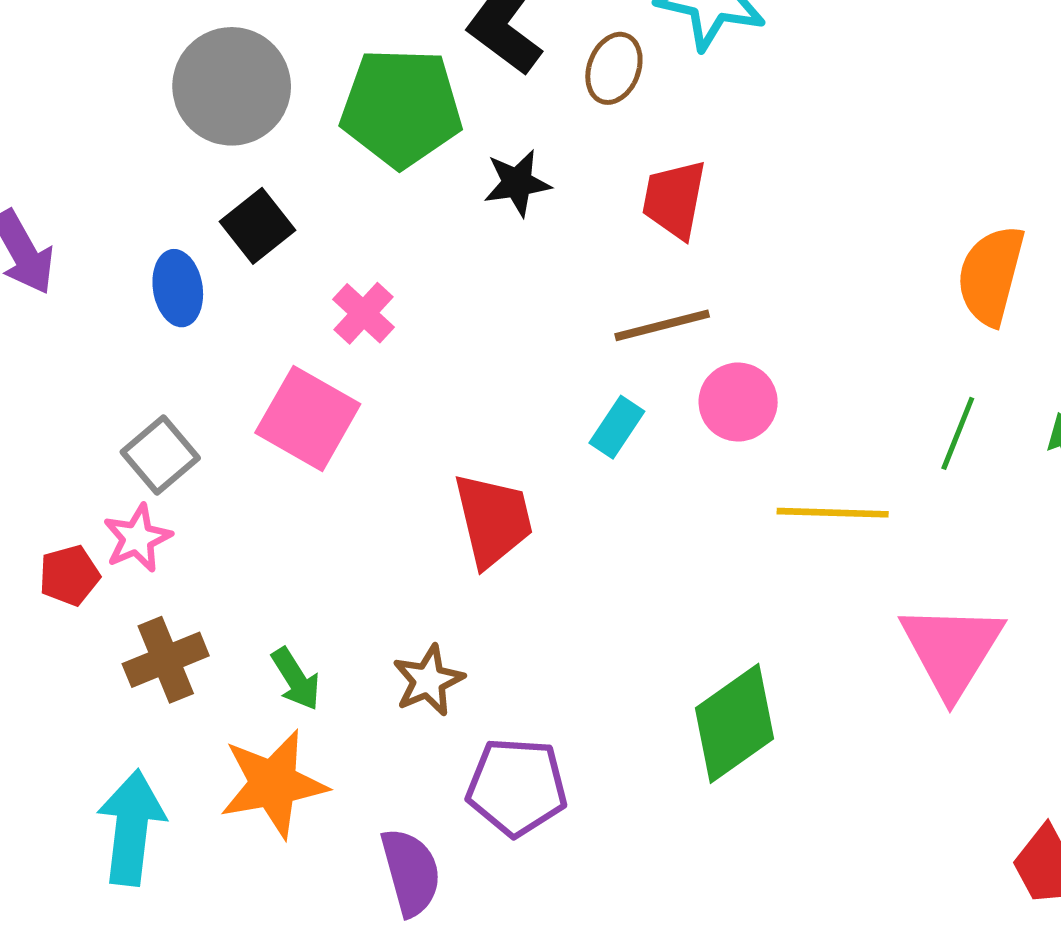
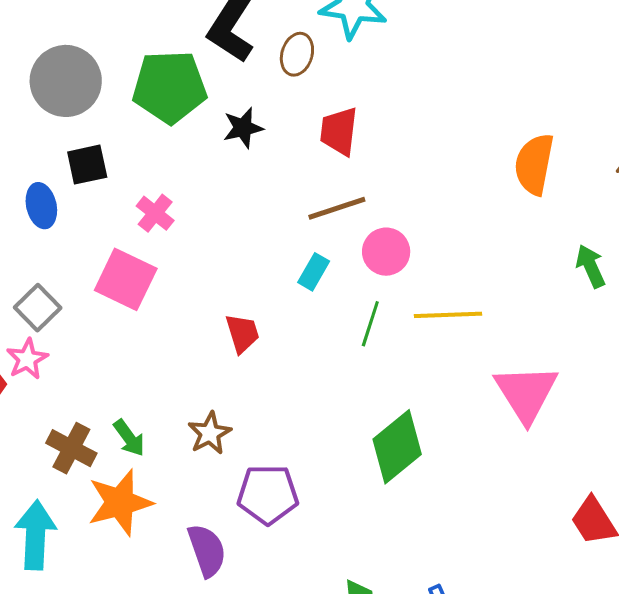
black square: (258, 226) -> (87, 165), turned 30
green line: (958, 433) -> (370, 324), moved
red trapezoid: (493, 520) -> (242, 333), size x0.7
brown cross: (166, 660) -> (71, 448), moved, turned -36

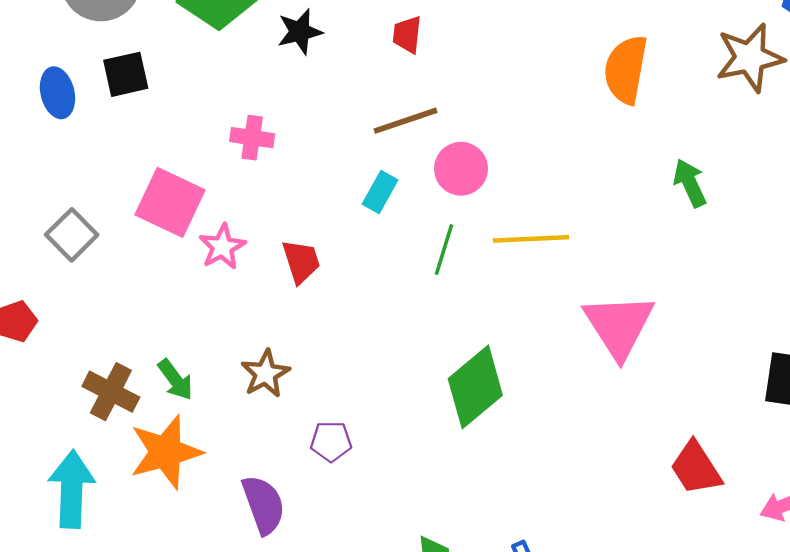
red trapezoid: (339, 131) -> (407, 35), size x0.7
blue ellipse: (41, 206) -> (57, 93), moved
pink cross: (155, 213) -> (252, 138), moved, turned -30
pink star: (27, 359) -> (222, 247), moved
purple pentagon: (268, 494) -> (331, 441), size x0.6

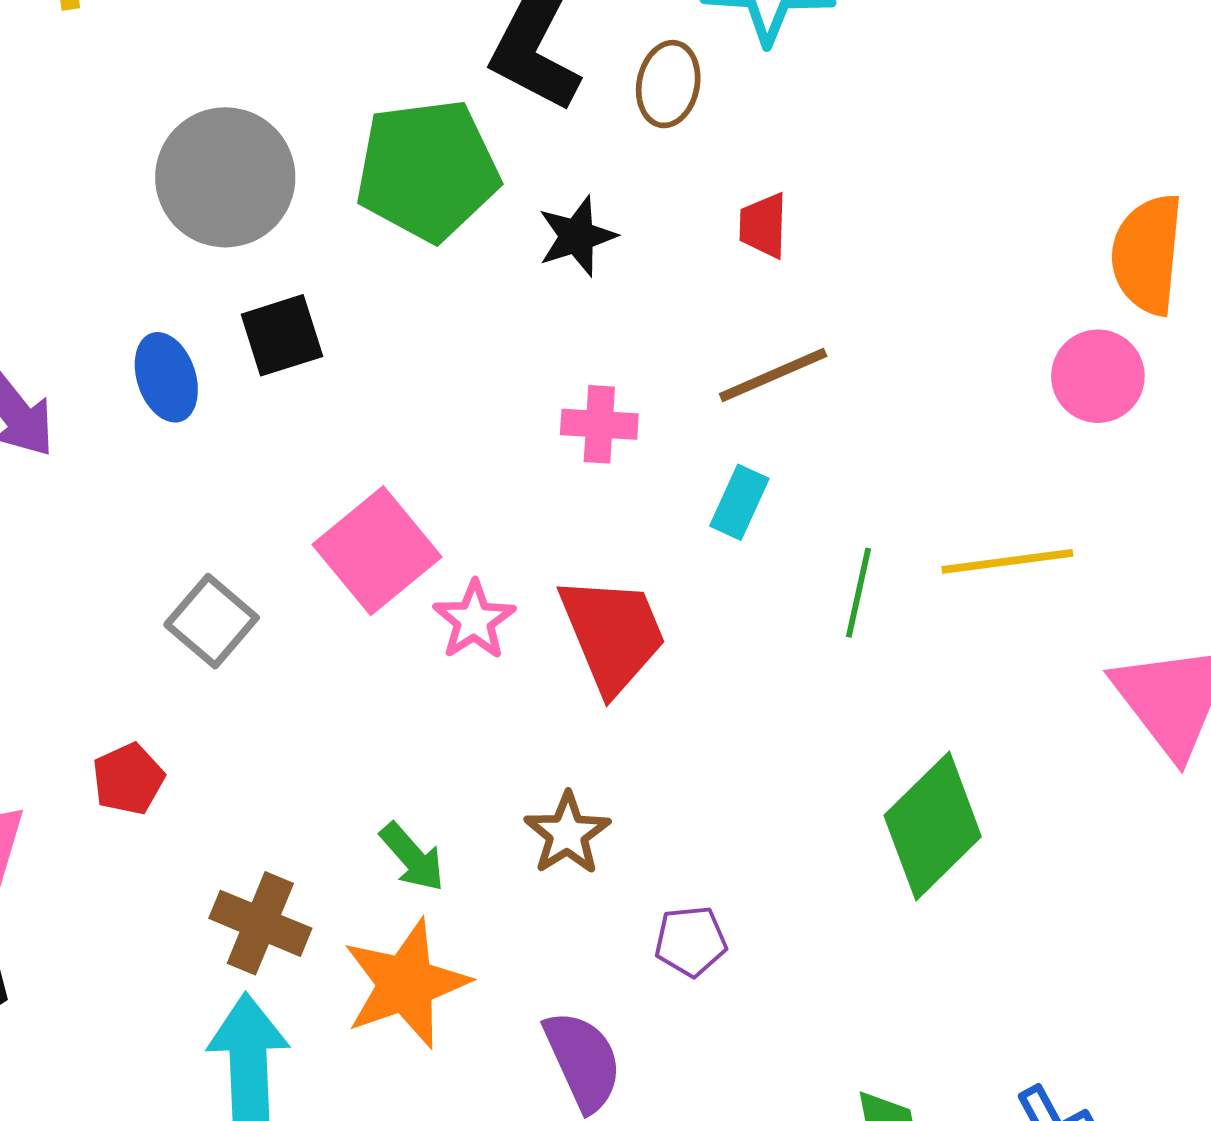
pink cross: (252, 138) -> (599, 424), moved
pink circle: (461, 169) -> (1098, 376), moved
pink square: (170, 202) -> (377, 551), turned 30
red trapezoid: (301, 261) -> (613, 634), size x1.6
brown cross: (111, 392) -> (260, 923), moved

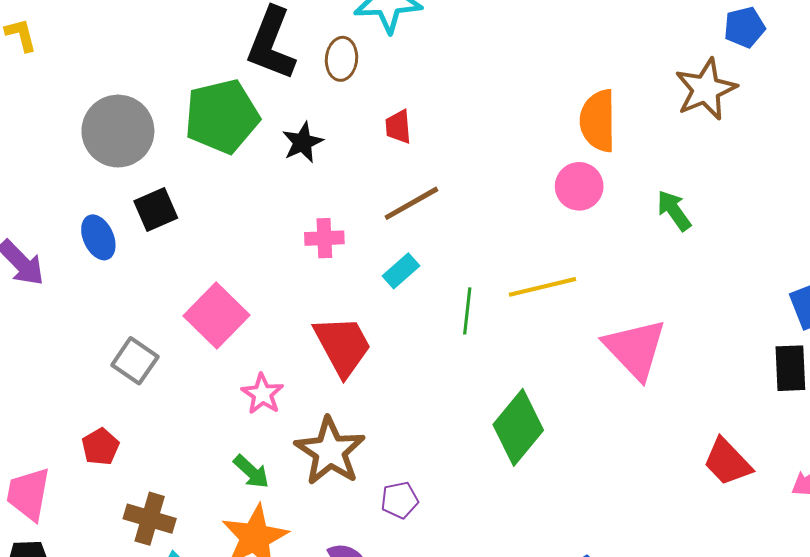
cyan rectangle: (739, 502) -> (401, 271), turned 30
pink star: (474, 620) -> (262, 394), moved
brown star: (567, 834) -> (330, 451), size x1.6
brown cross: (260, 923) -> (150, 519), moved

